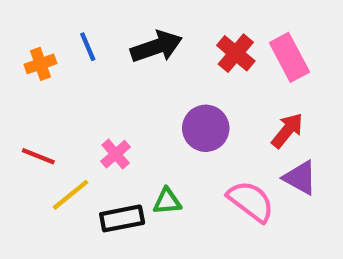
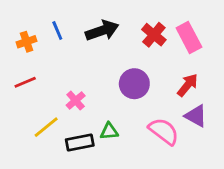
red line: (38, 156) -> (25, 82), moved, turned -45

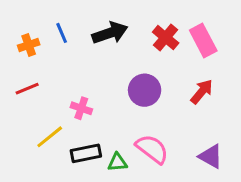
pink cross: (76, 101) -> (81, 108), turned -30
purple triangle: (196, 116) -> (211, 156), moved
green triangle: (109, 131) -> (117, 162), moved
pink semicircle: (164, 131) -> (152, 149), moved

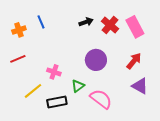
black arrow: (110, 33) -> (86, 22), moved, size x0.6
purple triangle: (211, 156) -> (140, 86), moved
green triangle: (117, 162) -> (78, 86), moved, turned -32

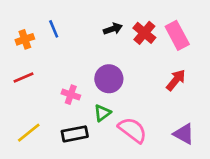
purple circle: (96, 60) -> (109, 79), moved
purple triangle: (140, 86) -> (184, 134), moved
yellow line: (33, 91) -> (29, 133), moved

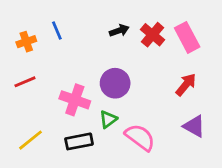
pink cross: (71, 95) -> (75, 100), size x1.5
purple triangle: (184, 134) -> (194, 126), moved

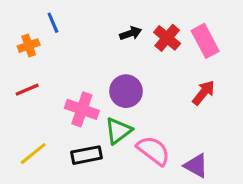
blue line: (57, 31) -> (53, 23), moved
green triangle: (108, 119) -> (118, 131), size x1.4
purple triangle: (194, 126) -> (196, 166), moved

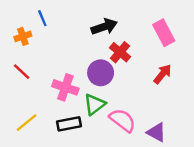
black arrow: (131, 33) -> (104, 27), size x1.5
red cross: (167, 38) -> (120, 52), moved
red line: (27, 90) -> (22, 72), turned 66

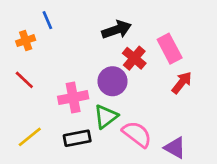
pink rectangle: (164, 33) -> (170, 49), moved
pink cross: (65, 87) -> (73, 98), turned -30

